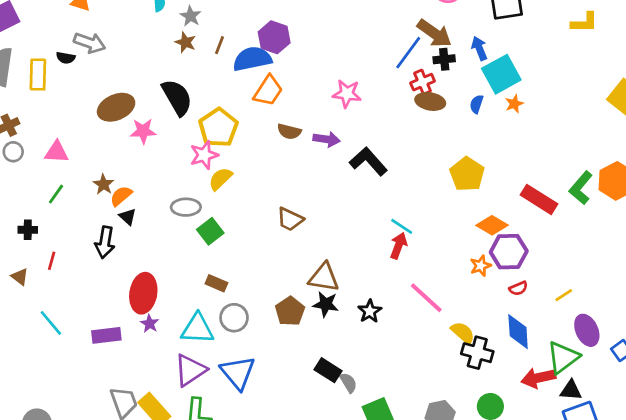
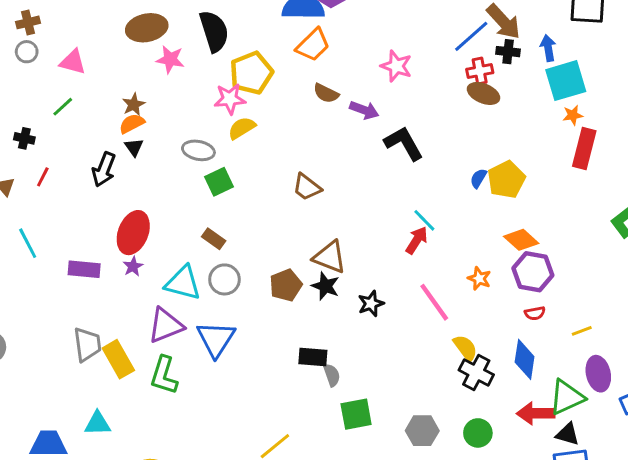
blue semicircle: (476, 104) -> (478, 178), moved
brown star: (103, 184) -> (134, 105), moved
red rectangle: (539, 199) -> (584, 149), moved, turned 60
orange star: (481, 266) -> (479, 279), moved, turned 30
black rectangle: (328, 370) -> (313, 357), turned -40

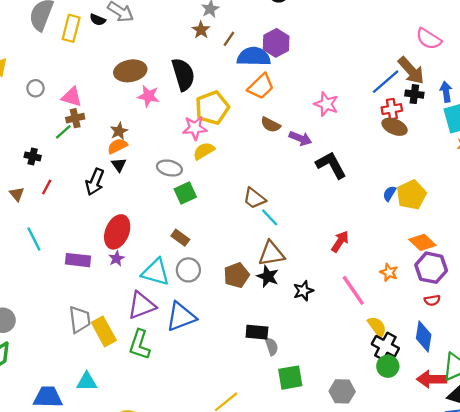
brown cross: (28, 22) -> (75, 118), moved
cyan line: (424, 220) -> (270, 217), moved
brown triangle: (330, 257) -> (271, 254), turned -32
blue triangle: (216, 339) -> (181, 317), turned 36
green circle: (478, 433) -> (388, 366), moved

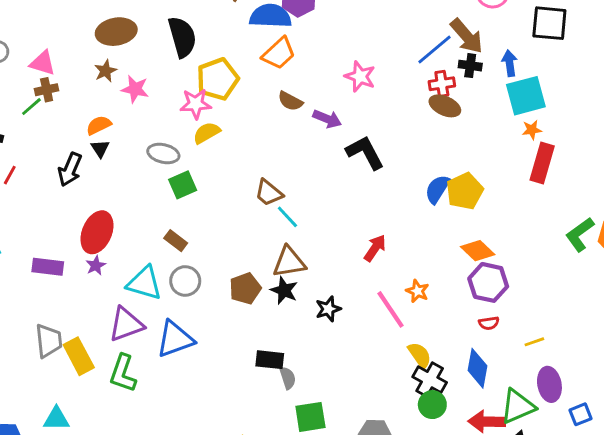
pink star: (148, 96) -> (135, 89), moved
brown star: (119, 131) -> (105, 71), moved
blue semicircle: (389, 193) -> (437, 189), size x1.5
orange star: (389, 272) -> (417, 291), moved

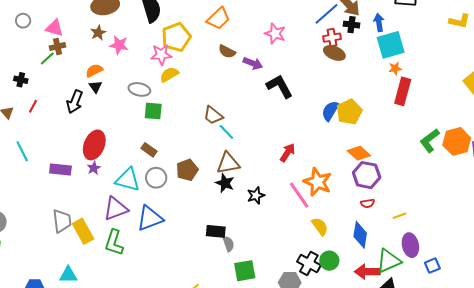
green square: (183, 185) -> (153, 111), turned 30
brown pentagon: (245, 288) -> (187, 170), moved
orange star: (417, 291) -> (318, 182), size x1.8
black cross: (430, 380) -> (309, 263), moved

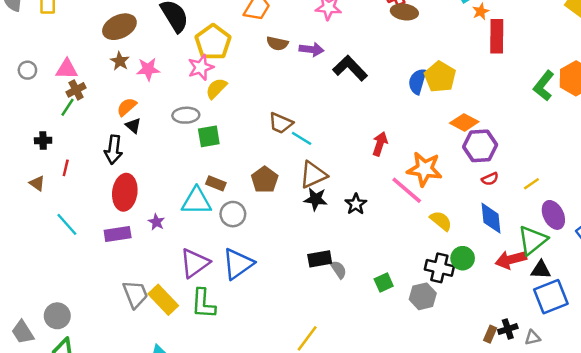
red ellipse: (94, 145) -> (125, 192), moved
brown pentagon: (187, 170) -> (265, 180), moved
cyan triangle: (128, 180) -> (196, 201), moved
green square: (245, 271) -> (384, 282), moved, size x0.7

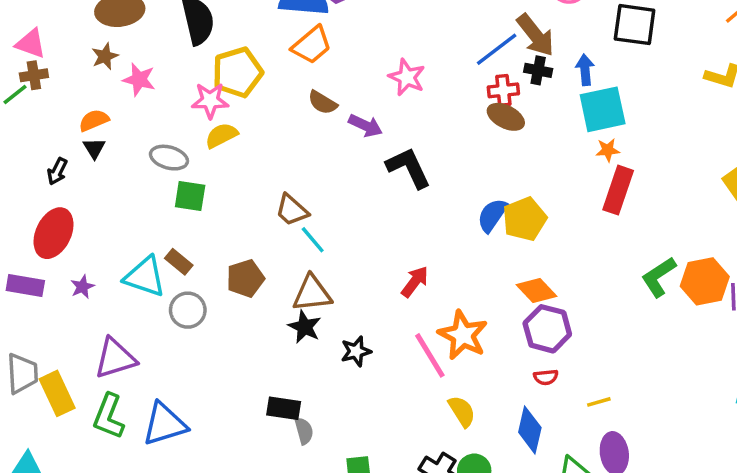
black arrow: (113, 150) -> (57, 171), size x0.7
blue triangle: (238, 264) -> (165, 424), moved

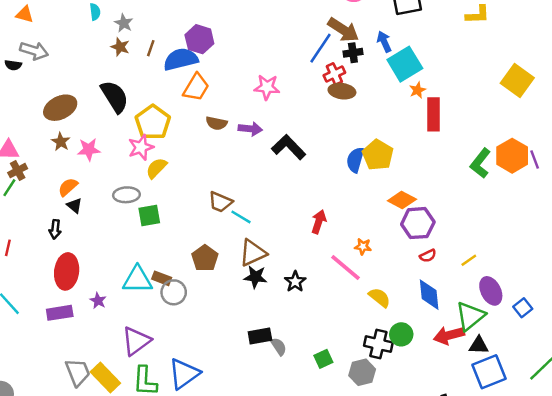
brown rectangle: (179, 262) -> (162, 278), moved
orange star: (463, 335) -> (363, 246), size x0.5

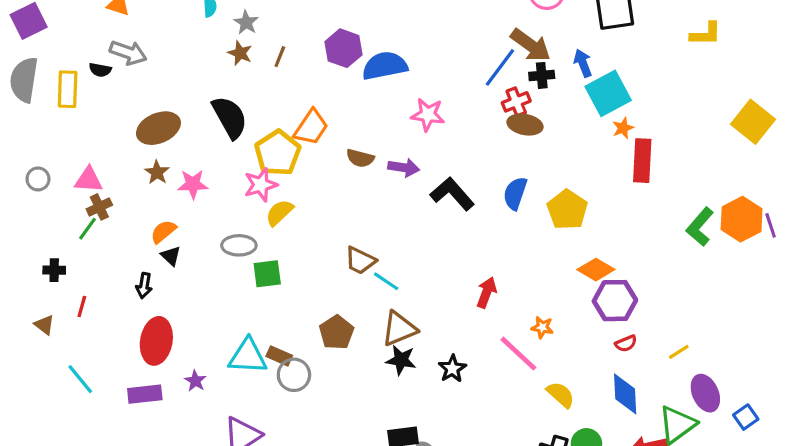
blue semicircle: (181, 59) -> (385, 66), moved
orange trapezoid: (196, 87) -> (311, 127), moved
blue semicircle: (355, 160) -> (515, 193), moved

